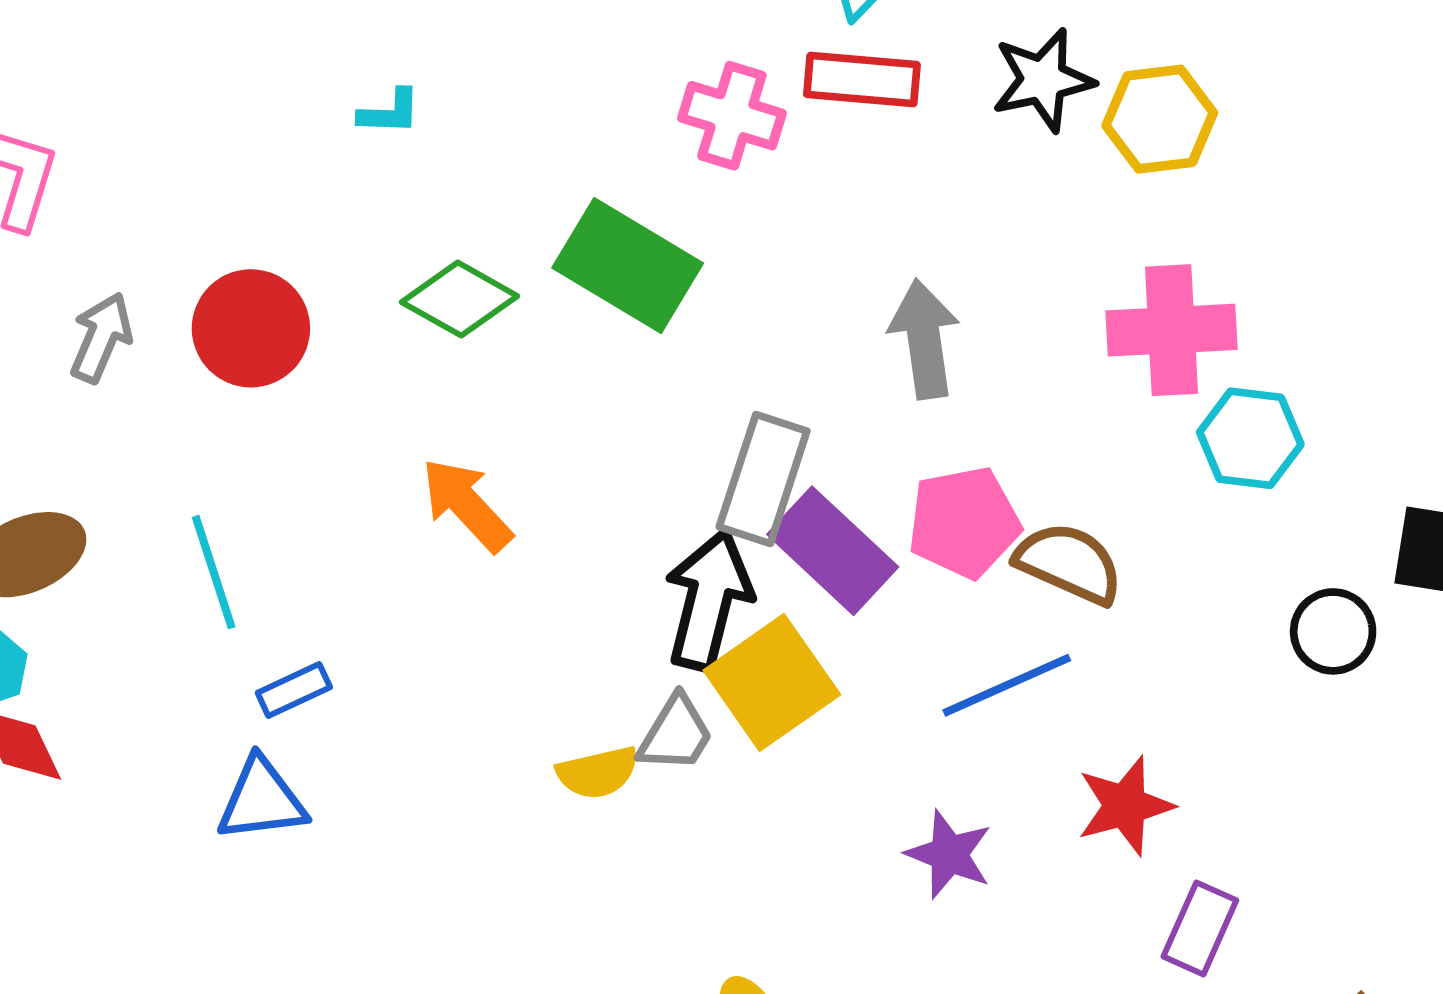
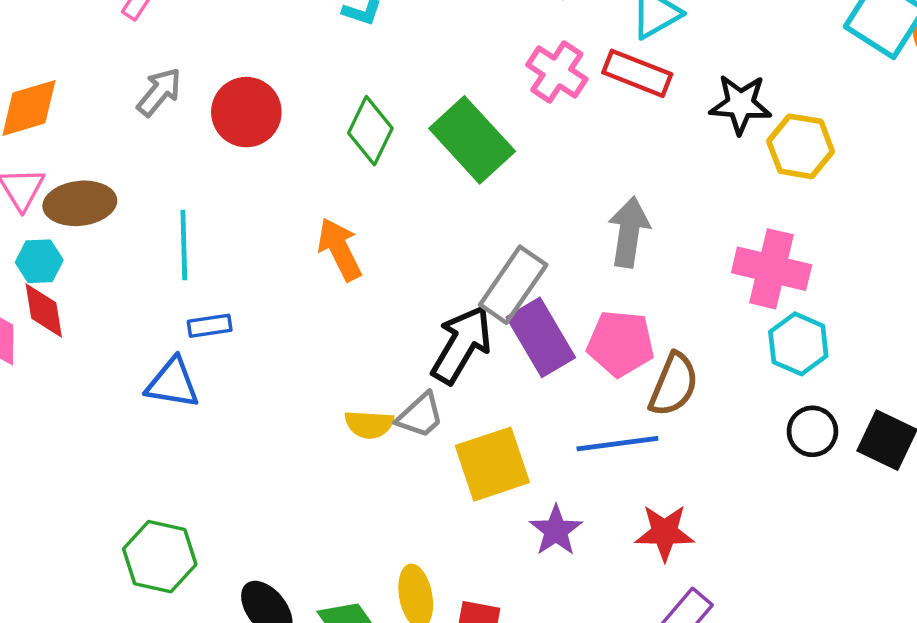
green diamond: (460, 299) -> (370, 131), turned 70
brown semicircle: (1069, 563) -> (674, 385), turned 72
black circle: (1333, 631) -> (812, 431), moved
yellow square: (772, 682) -> (492, 464), moved

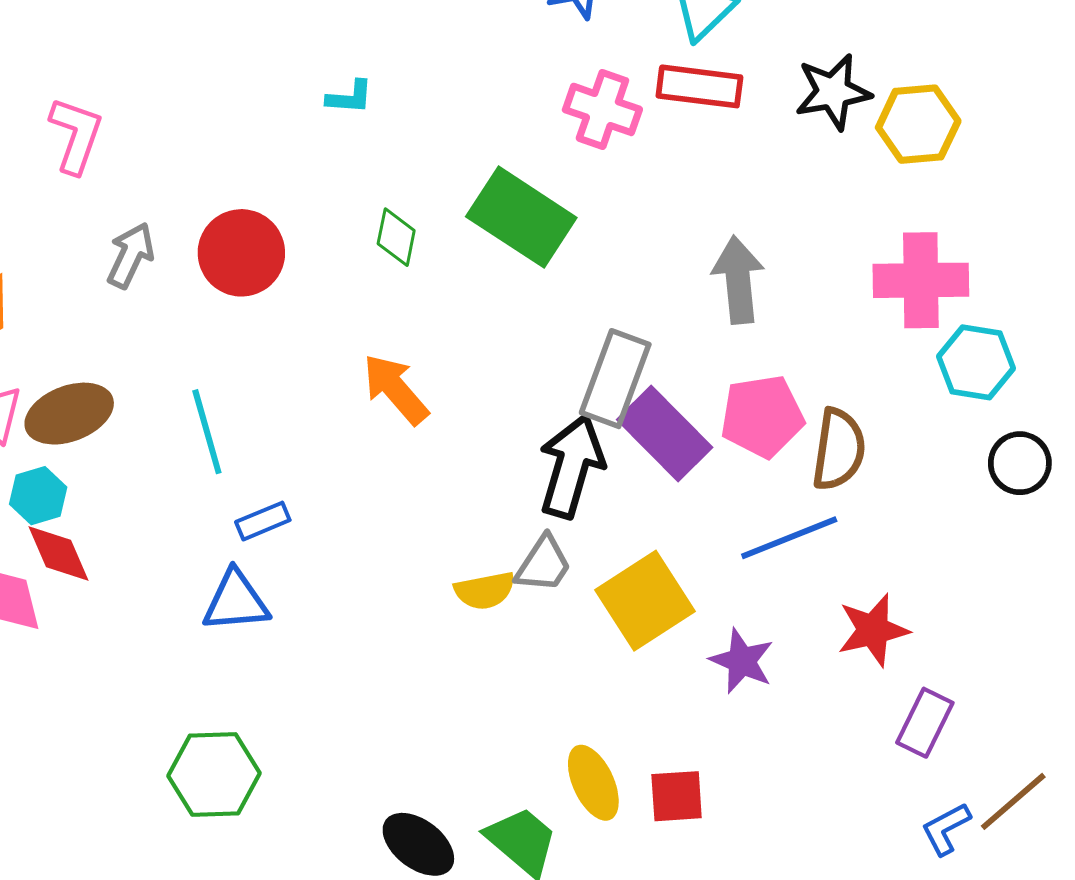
green diamond: (370, 131) -> (396, 237), size x0.7
green hexagon: (160, 557) -> (214, 774), moved

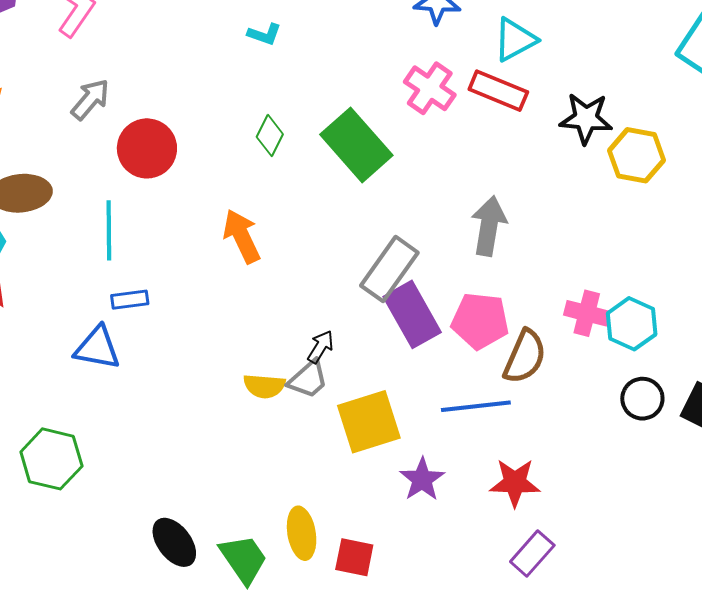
red circle: (241, 253) -> (147, 148), moved
pink cross: (921, 280) -> (587, 313), moved, size x0.7
black arrow: (571, 466) -> (321, 347), moved, size x0.5

